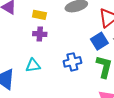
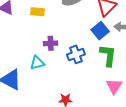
purple cross: (40, 34) -> (51, 43), moved

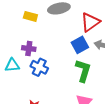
yellow rectangle: (38, 12) -> (30, 16), moved
blue cross: (76, 54) -> (39, 67), moved, turned 36

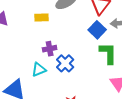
blue cross: (39, 67) -> (65, 63), turned 36

